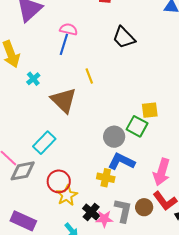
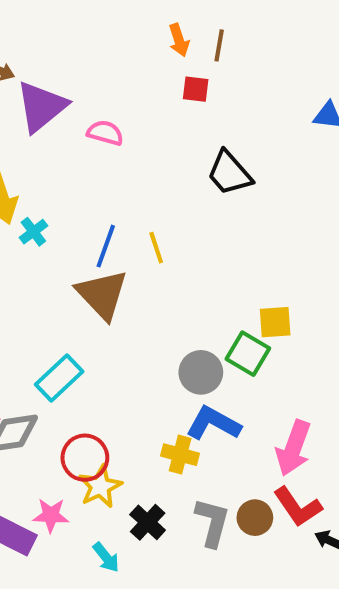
pink semicircle: (69, 29) -> (105, 133), moved
blue line: (64, 44) -> (106, 246), moved
cyan cross: (33, 79) -> (33, 232), moved
pink star: (104, 219) -> (51, 515), moved

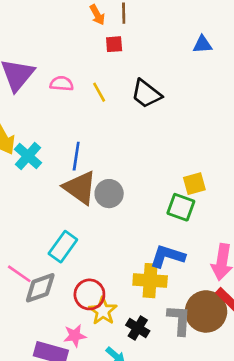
cyan cross: (33, 232) -> (28, 156), size x1.5
yellow line: (156, 248) -> (99, 92), moved
gray circle: (201, 372) -> (109, 194), moved
yellow cross: (180, 455) -> (150, 281), size x1.4
brown circle: (255, 518) -> (206, 311), size x1.8

